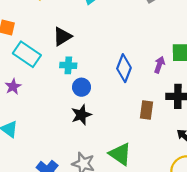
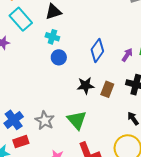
black star: (81, 115) -> (86, 86), moved

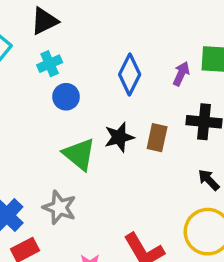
cyan cross: (52, 37) -> (50, 64), turned -32
green triangle: (77, 120) -> (79, 154), moved

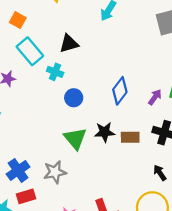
cyan cross: (50, 64) -> (55, 72), moved, turned 35
brown rectangle: (157, 138) -> (130, 137), turned 66
gray star: (59, 207) -> (55, 172), turned 30

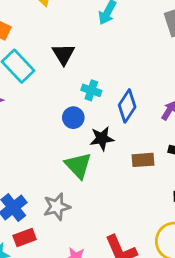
black triangle: (69, 44) -> (63, 54), turned -42
cyan cross: (55, 72) -> (91, 90), moved
black star: (105, 132) -> (102, 139), moved

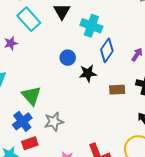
cyan cross: (91, 90) -> (91, 26), moved, size x1.5
green triangle: (78, 166) -> (31, 96), moved

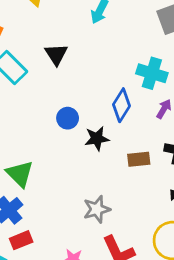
cyan cross: (91, 26) -> (152, 73), moved
gray star: (54, 122) -> (97, 209), moved

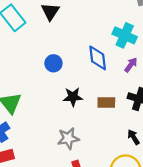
blue diamond: (122, 105) -> (98, 58), turned -45
black star: (97, 139) -> (73, 97), moved

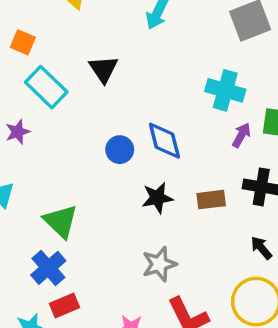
blue diamond: (98, 58) -> (164, 141), moved

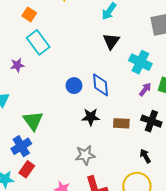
black triangle: (103, 69) -> (111, 41), moved
red rectangle: (64, 305) -> (27, 169), turned -42

